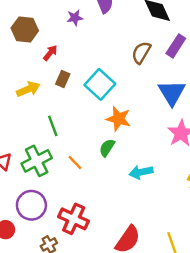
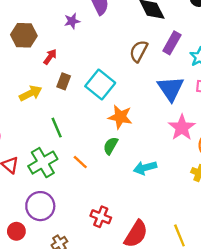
red cross: (74, 219) -> (101, 217), moved, size x0.7

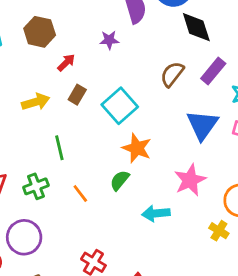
purple star: (72, 21) -> (109, 40), moved
pink star: (182, 128) -> (190, 180), moved
green cross: (43, 163) -> (36, 186), size x0.7

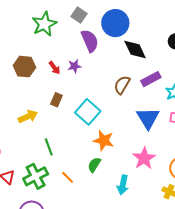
red arrow: (66, 63) -> (55, 68), moved, turned 104
purple rectangle: (213, 71) -> (151, 79), turned 30
brown rectangle: (77, 95) -> (56, 100), moved
green cross: (36, 186) -> (36, 176), size x1.4
cyan arrow: (156, 213) -> (123, 185), turned -66

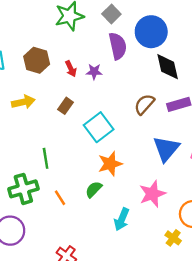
yellow arrow: (28, 117) -> (23, 102), moved
orange star: (104, 140) -> (110, 164), turned 30

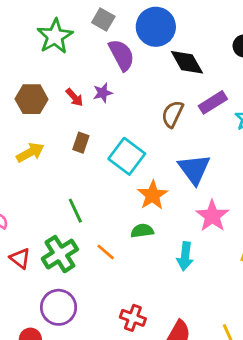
blue triangle: (166, 149) -> (194, 169), moved
green semicircle: (94, 189) -> (142, 231), turned 54

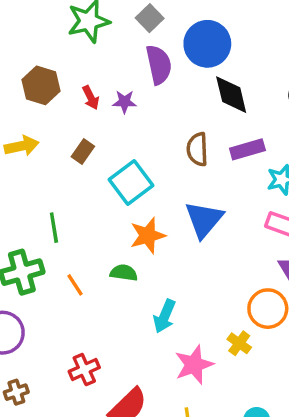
brown semicircle: (172, 114) -> (197, 149), turned -44
pink star: (212, 216) -> (194, 365), moved
red cross: (133, 318) -> (84, 370), turned 30

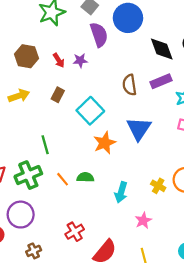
black diamond: (231, 95) -> (162, 49), moved
green semicircle: (124, 273) -> (85, 177), moved
yellow cross: (239, 343) -> (158, 186), moved
pink star: (194, 365) -> (143, 221), size x0.7

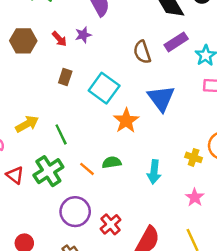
yellow arrow: (19, 96) -> (27, 124), moved
purple circle: (21, 215) -> (75, 212), moved
pink star: (143, 221) -> (195, 197), moved

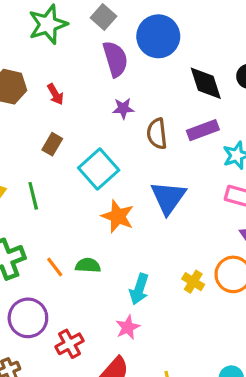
purple star: (83, 35) -> (123, 108), moved
orange star: (126, 121) -> (118, 216), turned -30
green line: (61, 134) -> (33, 196), moved
pink star: (195, 197) -> (128, 327), moved

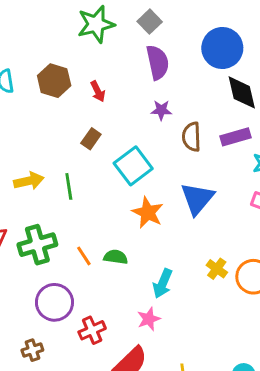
blue circle: (158, 36) -> (222, 48), moved
yellow cross: (193, 282) -> (217, 269), moved

